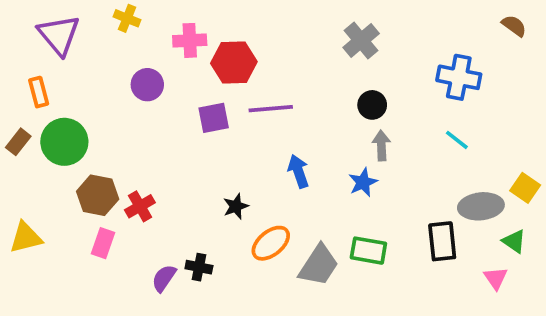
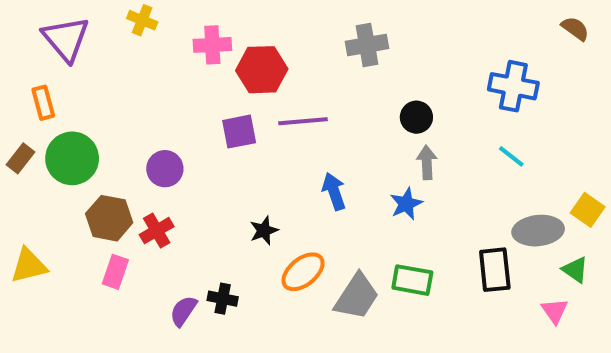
gray cross: (361, 40) -> (367, 45), moved, turned 30
purple circle: (147, 85) -> (165, 169), moved

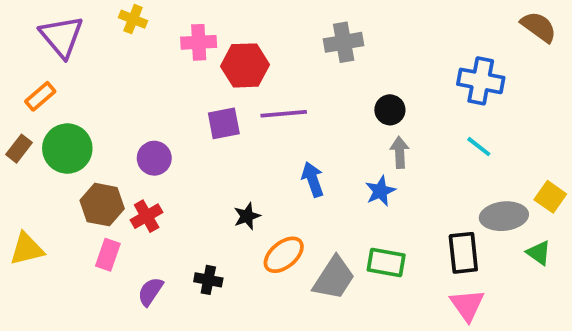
brown semicircle: (575, 28) -> (539, 27), size x1.4
orange rectangle: (43, 103) -> (40, 96), turned 64
purple semicircle: (183, 311) -> (150, 291), moved
pink triangle: (555, 311) -> (467, 305), moved, size x1.4

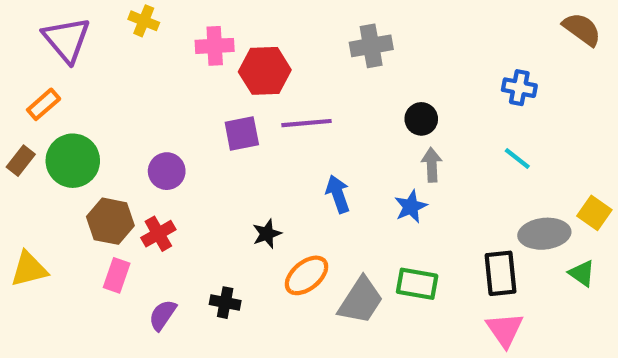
blue cross: (481, 81) -> (519, 88), size x0.7

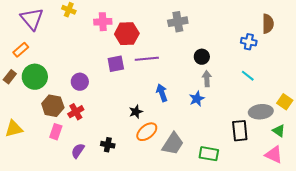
brown semicircle: (582, 29) -> (268, 24), moved, turned 54
black star: (267, 234) -> (136, 112), moved
green rectangle: (417, 284) -> (209, 154), moved
pink triangle: (505, 330) -> (274, 155), moved, turned -30

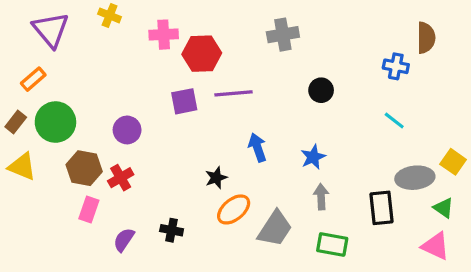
gray arrow: (207, 79) -> (321, 197), moved
yellow triangle: (14, 129) -> (22, 167), moved, turned 36

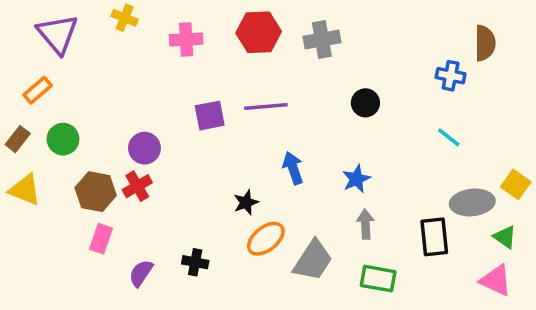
red hexagon: (202, 54) -> (259, 32), moved
green circle: (55, 122) -> (63, 139), size x0.7
red cross: (121, 178) -> (137, 186), moved

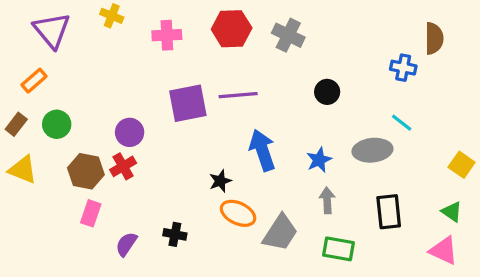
gray cross: (322, 39) -> (288, 35), turned 36
purple square: (210, 116) -> (188, 103), size x1.4
blue arrow: (293, 168) -> (262, 150), size x1.4
gray ellipse: (472, 202) -> (372, 150), moved
orange ellipse: (266, 239) -> (238, 213), turned 64

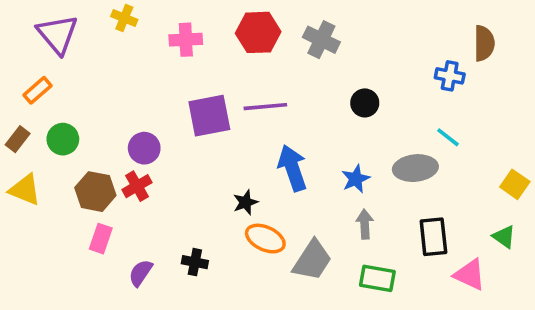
pink triangle: (444, 251) -> (470, 275), moved

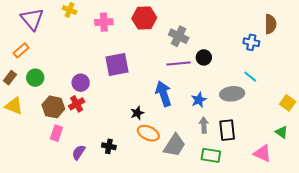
gray cross: (321, 40) -> (179, 36), moved
purple line: (265, 107) -> (179, 63), moved
black rectangle: (433, 237) -> (227, 130), moved

